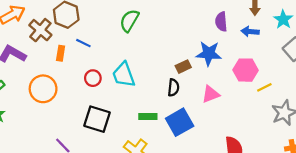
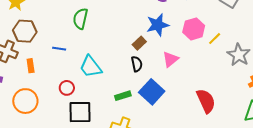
blue line: (83, 43) -> (59, 49), moved
red circle: (93, 78) -> (67, 88), moved

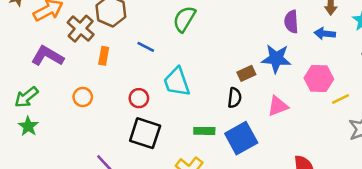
orange circle: (25, 101) -> (83, 97), size x0.6

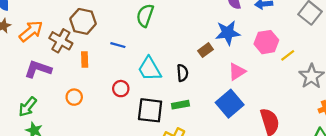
black semicircle: (235, 98) -> (182, 73), moved
black square: (145, 133) -> (150, 110), moved
blue square: (241, 138) -> (230, 104), moved

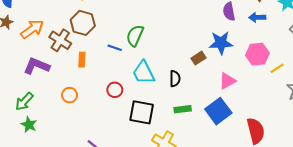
green semicircle: (145, 15) -> (135, 36), moved
green rectangle: (180, 105) -> (183, 109), moved

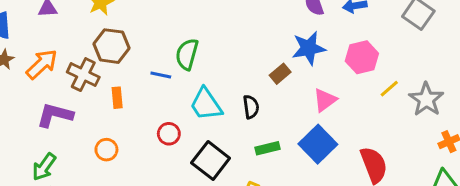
yellow line: (277, 68) -> (389, 89), moved
black square: (142, 112) -> (211, 161), turned 35

